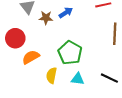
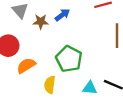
cyan triangle: (78, 79) -> (90, 88), moved

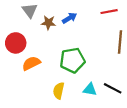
green pentagon: (69, 59) -> (72, 60), turned 30
yellow semicircle: (50, 85) -> (59, 91), moved

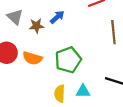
orange semicircle: (31, 63) -> (32, 58), moved, turned -126
cyan triangle: (90, 90) -> (83, 91), moved

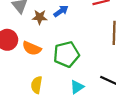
cyan triangle: (83, 91) -> (77, 87), turned -40
yellow semicircle: (60, 94) -> (37, 85), moved

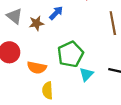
orange semicircle: (32, 48) -> (37, 67), moved
cyan triangle: (77, 87) -> (86, 74), moved

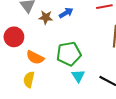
cyan triangle: (86, 74) -> (78, 76), turned -32
yellow semicircle: (48, 90) -> (29, 79), moved

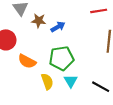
blue arrow: (66, 13) -> (58, 27), moved
yellow semicircle: (29, 79) -> (47, 82), moved, turned 147

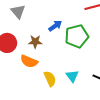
brown star: (39, 21) -> (35, 42), moved
green pentagon: (61, 58) -> (77, 36), moved

